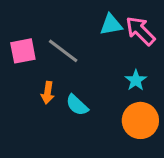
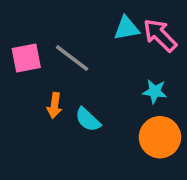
cyan star: (136, 80) -> (155, 91), turned -30

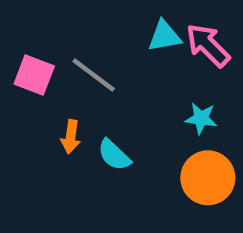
pink square: (26, 58) -> (34, 75), turned 32

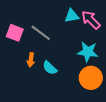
cyan star: (201, 118) -> (88, 52), size x1.5

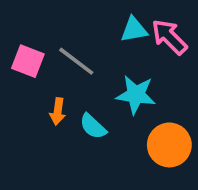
cyan star: (88, 52) -> (136, 95), moved

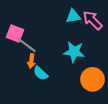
gray line: (76, 61) -> (26, 45), moved
cyan semicircle: (93, 126) -> (41, 73), moved

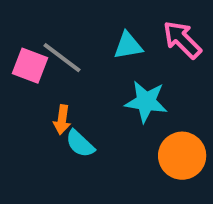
cyan triangle: (73, 16) -> (128, 46), moved
gray line: (26, 45) -> (62, 58), moved

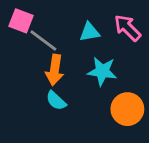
pink square: (30, 66) -> (21, 21), moved
orange arrow: (62, 120) -> (55, 70), moved, size x1.5

